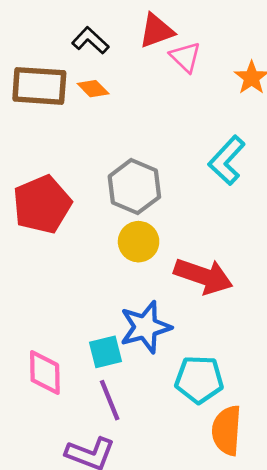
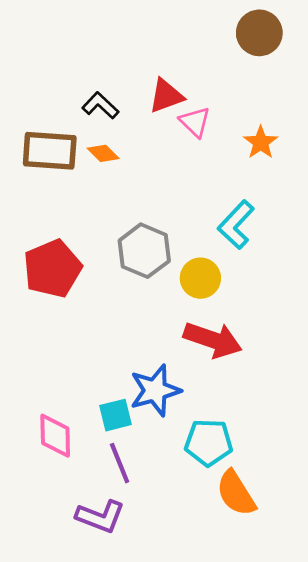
yellow circle: (139, 242) -> (200, 278), moved
orange semicircle: (227, 430) -> (236, 493), turned -36

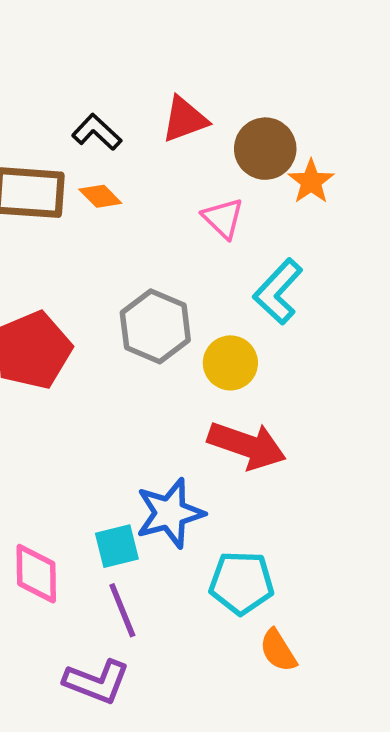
brown circle: (259, 33) -> (265, 149), moved
pink triangle: (195, 122) -> (223, 218), moved
orange semicircle: (236, 493) -> (278, 651), size x0.7

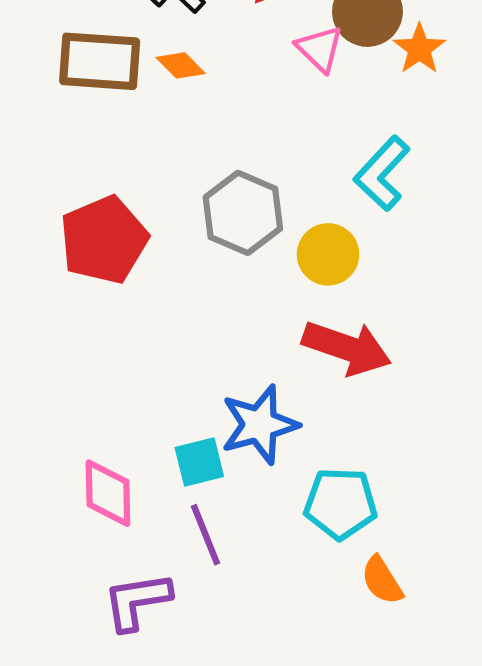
pink triangle: (223, 218) -> (320, 49), moved
purple L-shape: (97, 682) -> (137, 601), moved, turned 150

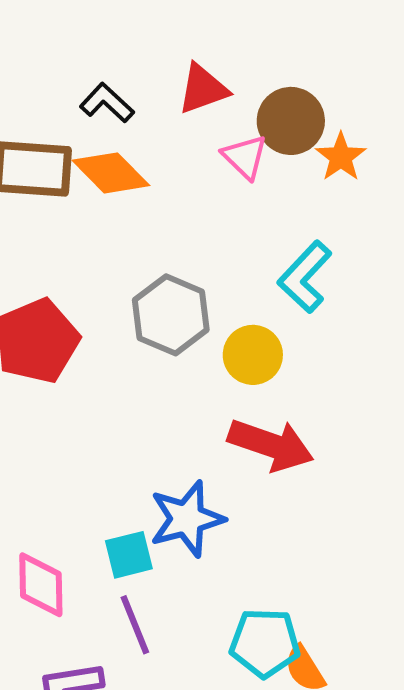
orange diamond: (181, 65) -> (111, 173), size x1.6
cyan pentagon: (340, 504) -> (265, 643), moved

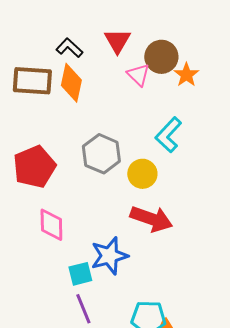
red triangle: (203, 89) -> (117, 41), turned -40
orange diamond: (111, 173) -> (71, 83), turned 57
pink diamond: (41, 585) -> (51, 225), moved

